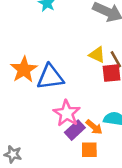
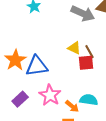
purple rectangle: (75, 130) -> (20, 99), moved

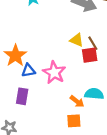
blue triangle: (37, 66) -> (28, 70), moved, size x0.6
pink star: (50, 95) -> (54, 72), moved
purple rectangle: (20, 99) -> (22, 96), turned -35

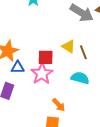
red square: (90, 55) -> (46, 57), moved
cyan semicircle: (94, 94) -> (80, 78), moved

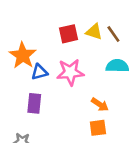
red square: (46, 57) -> (68, 34), moved
pink star: (42, 74) -> (70, 72), turned -30

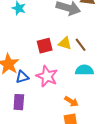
pink star: (70, 72) -> (47, 76), turned 30

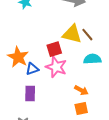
yellow triangle: (65, 43) -> (72, 34), size x1.5
red square: (45, 46) -> (54, 49), moved

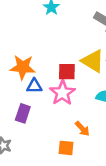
orange star: (18, 57) -> (23, 67), turned 30
orange square: (81, 108) -> (66, 148), moved

